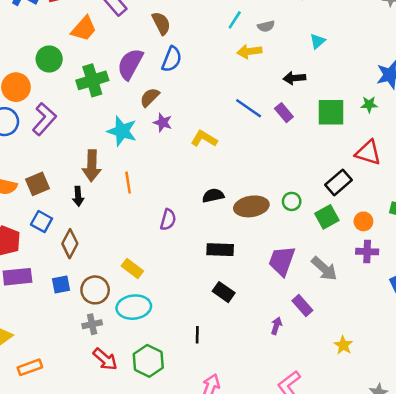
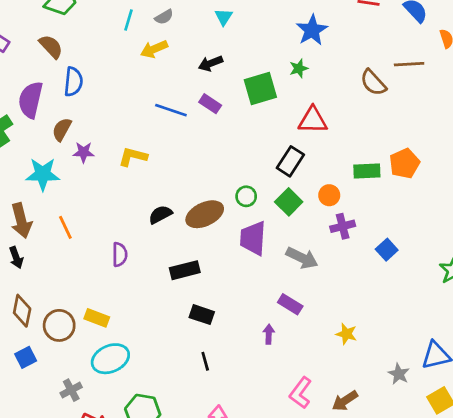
purple trapezoid: (282, 261) -> (253, 238), moved
brown circle: (95, 290) -> (59, 325), moved
black line: (197, 335) -> (205, 361), moved

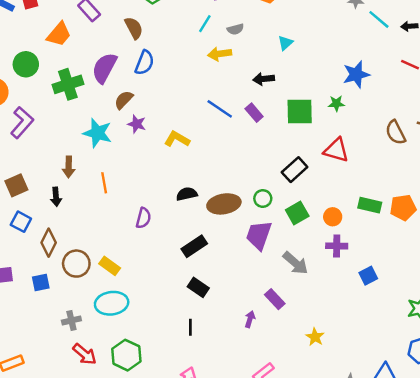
black rectangle: (290, 161) -> (295, 170), moved
brown arrow: (21, 221) -> (69, 167), size x0.7
black rectangle: (185, 270) -> (194, 246), turned -35

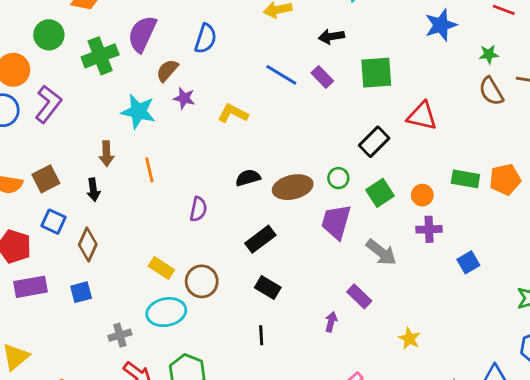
blue semicircle: (144, 63) -> (206, 39), moved
green star: (336, 103) -> (489, 54), moved
brown circle: (76, 264) -> (202, 281), moved

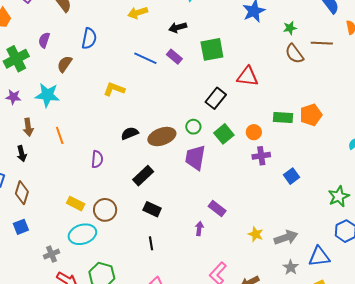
purple semicircle: (142, 34) -> (44, 40), size x0.6
purple star: (184, 98) -> (13, 97), moved
gray arrow: (381, 252) -> (286, 238), moved, turned -50

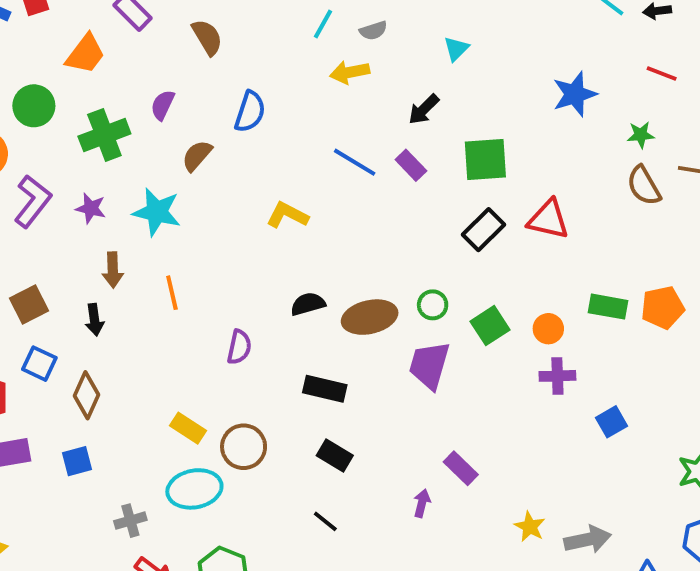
black arrow: (178, 27) -> (424, 109), turned -36
black rectangle: (216, 98) -> (483, 230), moved
black rectangle: (143, 176) -> (325, 389), turned 50
black line: (151, 243) -> (325, 521), turned -48

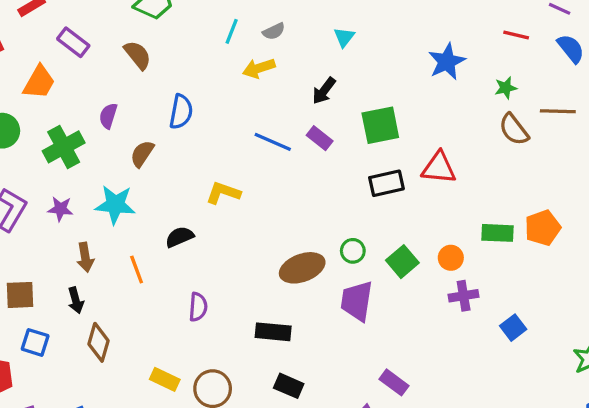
black rectangle: (483, 230) -> (386, 183), turned 40
brown square: (29, 304) -> (20, 295), turned 32
black semicircle: (308, 304) -> (180, 237), moved
brown diamond: (86, 395) -> (98, 342), moved

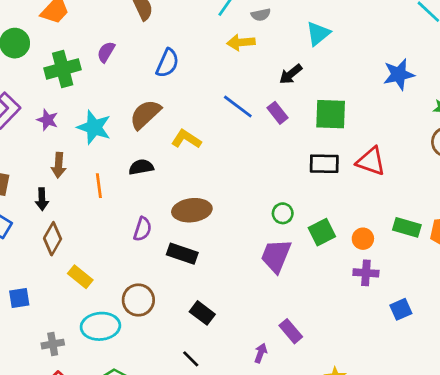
cyan triangle: (344, 37) -> (318, 34), size x1.4
brown semicircle: (142, 154) -> (145, 114), moved, size x1.4
brown ellipse: (302, 268) -> (192, 210), moved
black rectangle: (273, 332) -> (182, 254), moved
yellow rectangle: (165, 379) -> (80, 277), moved

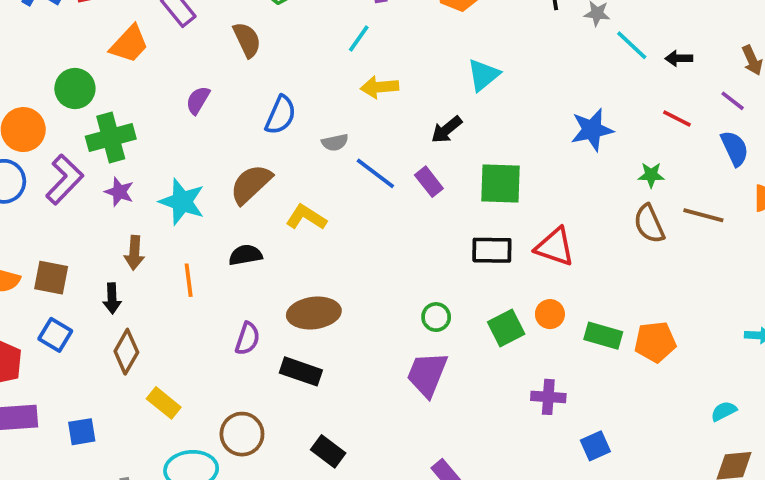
gray semicircle: (261, 15) -> (335, 142), moved
green cross: (63, 69) -> (111, 138), moved
green square: (322, 232) -> (506, 328), moved
orange circle: (363, 239) -> (550, 314), moved

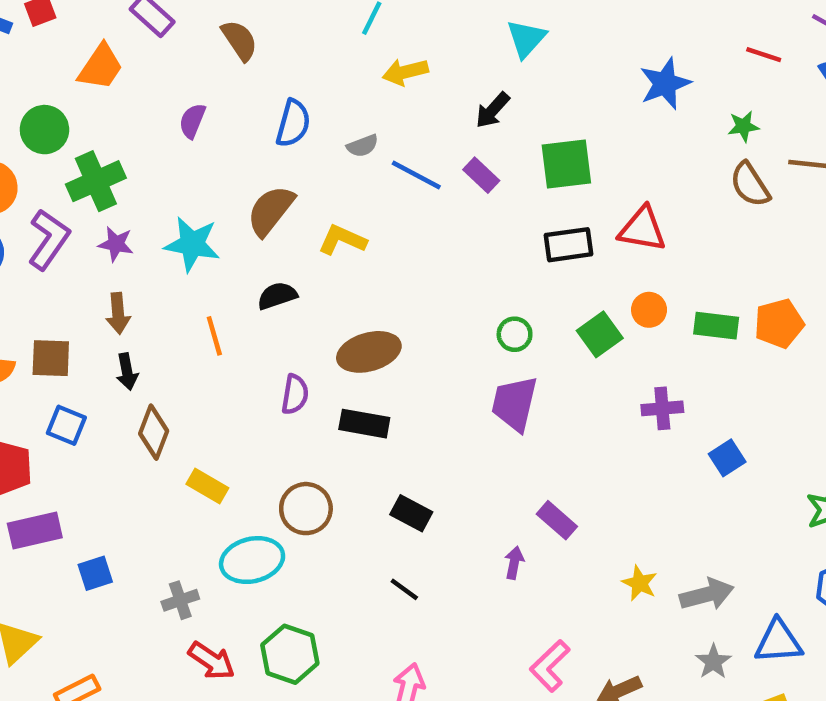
brown arrow: (134, 253) -> (118, 313), moved
blue square: (82, 432) -> (95, 573), moved

